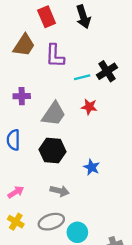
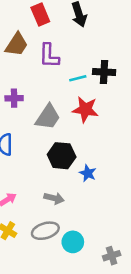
black cross: (107, 71) -> (104, 72), turned 36
red star: (89, 107) -> (85, 109), size x1.5
black hexagon: (52, 151) -> (62, 156), moved

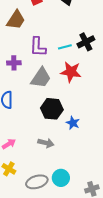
purple L-shape: (49, 56) -> (38, 47), moved
black cross: (104, 72) -> (86, 42), turned -30
gray ellipse: (45, 231) -> (37, 182), moved

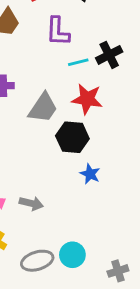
purple L-shape: (38, 47) -> (58, 31), moved
black hexagon: (52, 109) -> (72, 137), moved
gray arrow: (46, 143) -> (31, 203), moved

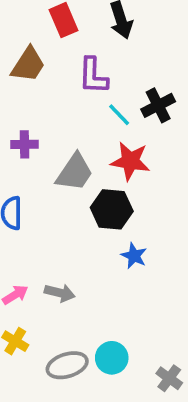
cyan line: (78, 62) -> (119, 115), turned 60
gray cross: (118, 271) -> (169, 378), turned -36

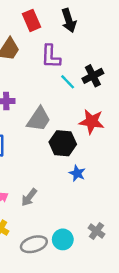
red star: (130, 161) -> (92, 122), moved
gray arrow: (60, 293) -> (29, 197), turned 114
gray cross: (169, 378) -> (96, 231), moved

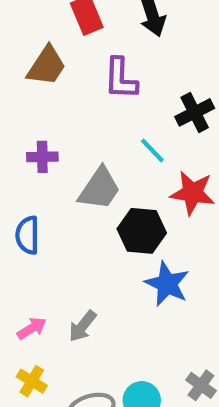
cyan line: (68, 82) -> (152, 151), moved
blue star: (77, 173) -> (167, 284), size x1.5

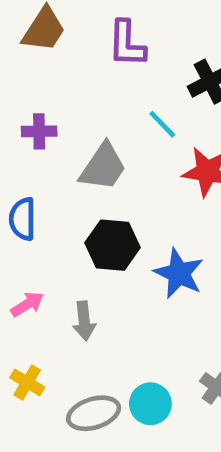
black hexagon: (142, 231) -> (113, 245), moved
gray arrow: (83, 326) -> (84, 321), turned -44
pink arrow: (32, 328) -> (27, 304), moved

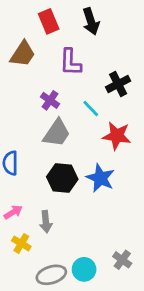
purple cross: (39, 131) -> (50, 100), moved, turned 36
blue star: (179, 273) -> (100, 178), moved
yellow cross: (27, 382) -> (21, 243), moved

